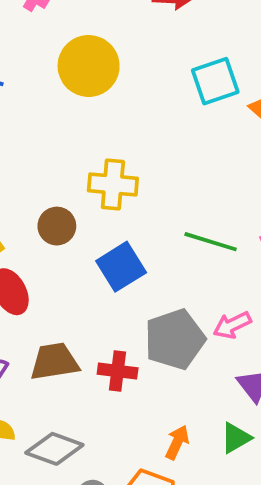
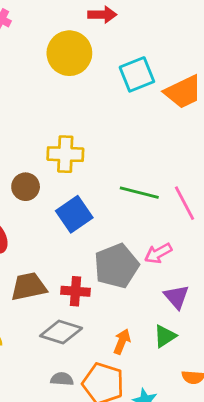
yellow circle: (89, 66) -> (69, 53), moved
gray diamond: (54, 449) -> (61, 332), moved

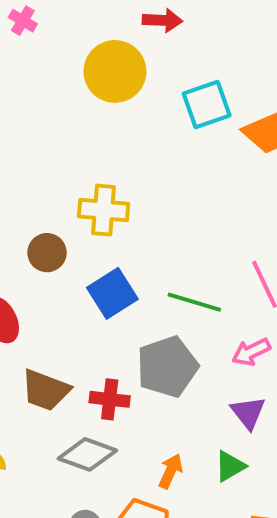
green line: (139, 193) -> (194, 302), moved
pink arrow: (158, 253) -> (251, 352), moved
brown trapezoid: (29, 287) -> (46, 390), turned -150

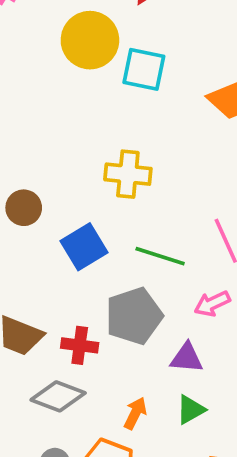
cyan square: (207, 105) -> (144, 69), moved, turned 30
yellow cross: (104, 210) -> (128, 174), moved
purple triangle: (248, 413) -> (187, 358), moved, turned -48

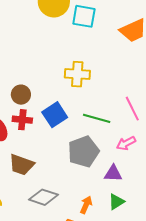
red cross: (80, 345) -> (22, 120), moved

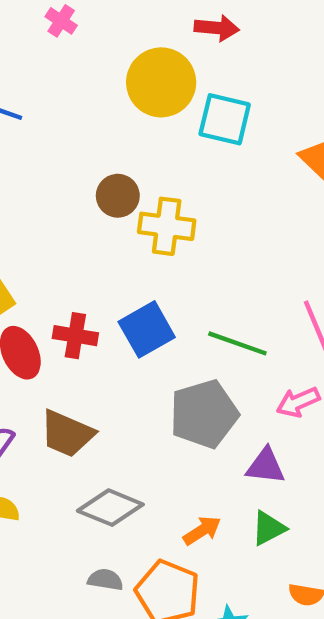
yellow cross: (77, 74) -> (167, 226), moved
brown circle: (21, 95) -> (118, 196), moved
orange arrow: (86, 205) -> (202, 531), turned 30

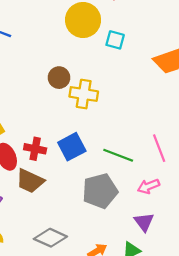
cyan square: (225, 119) -> (115, 40), size x0.7
brown trapezoid: (67, 434) -> (30, 181), moved
purple triangle: (266, 466) -> (144, 222), moved, turned 45

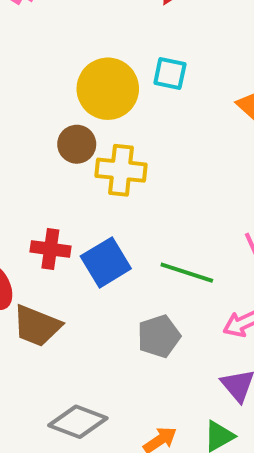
yellow circle: (83, 20) -> (108, 89), moved
red cross: (35, 149) -> (50, 249), moved
gray pentagon: (100, 191) -> (159, 336), size x0.7

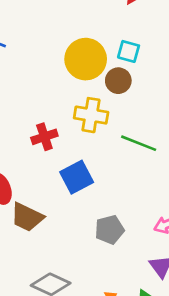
brown circle: (77, 144) -> (118, 81), moved
red cross: (50, 249) -> (44, 137), moved, turned -30
green line: (187, 273) -> (139, 143), moved

